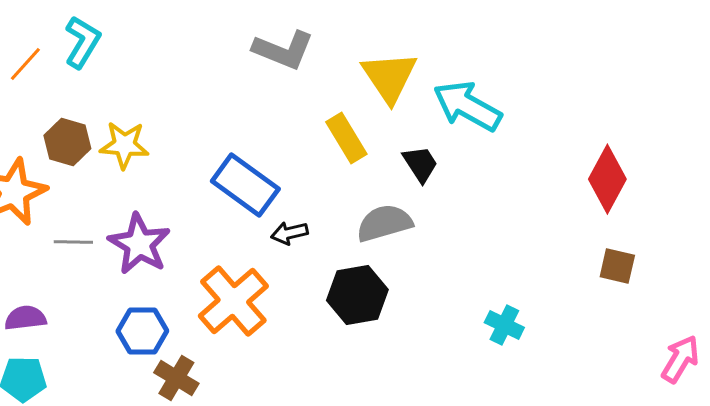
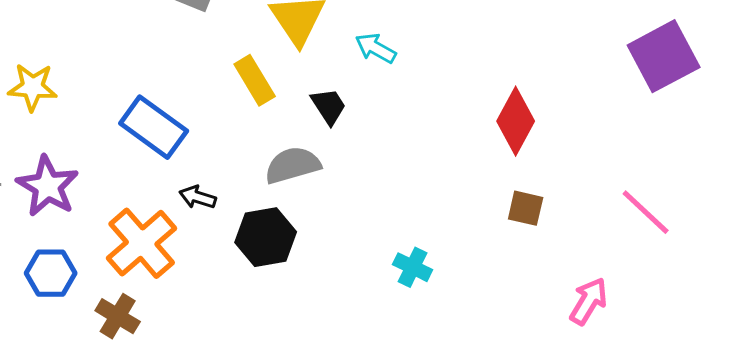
cyan arrow: (467, 106) -> (376, 48), size x0.6
black arrow: (289, 233) -> (198, 197), moved, turned 30
brown cross: (176, 378) -> (118, 316), moved

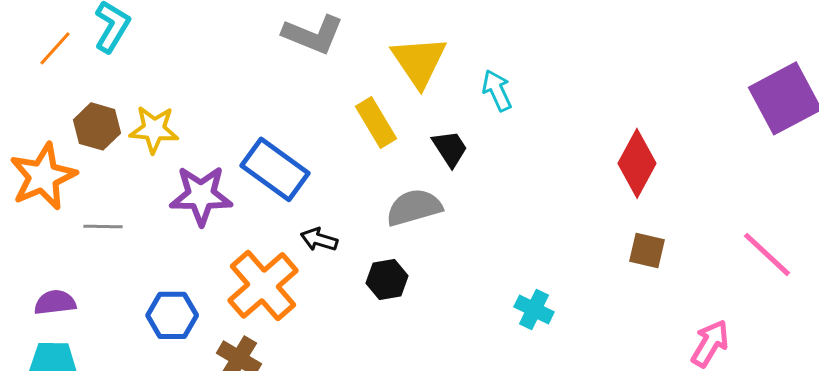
cyan arrow: (376, 48) -> (497, 90), turned 36
purple star: (48, 186) -> (201, 195), moved, turned -30
black hexagon: (266, 237) -> (387, 279), size x0.7

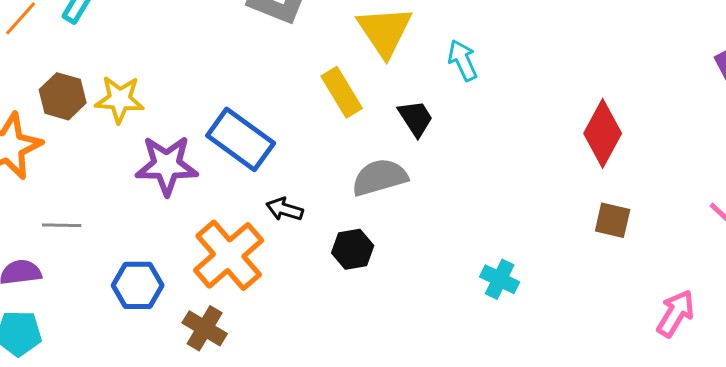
gray line: (103, 226) -> (62, 225), moved

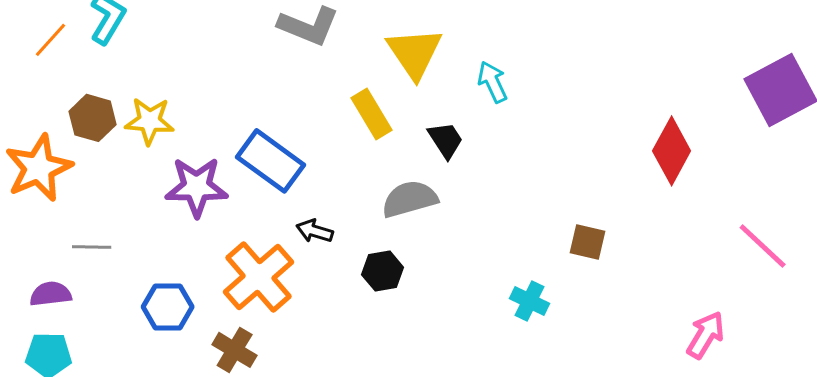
red diamond: (603, 133) -> (672, 151), moved
brown square: (613, 220) -> (588, 242), moved

